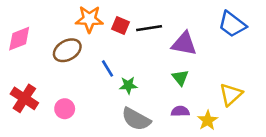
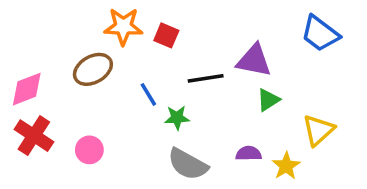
black line: (149, 28) -> (206, 78), moved
pink diamond: (19, 39) -> (27, 89), moved
green triangle: (180, 78) -> (268, 100), moved, turned 36

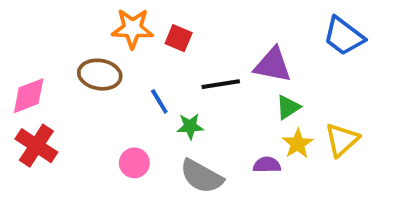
brown ellipse: (93, 69) -> (100, 75), turned 39
pink circle: (89, 150) -> (134, 163), moved
yellow star: (286, 166) -> (298, 144), moved

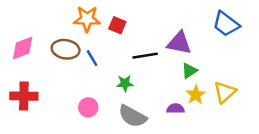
pink diamond: (29, 96) -> (23, 48), moved
blue line: (159, 101) -> (92, 58), moved
red cross: (36, 146) -> (24, 96), turned -32

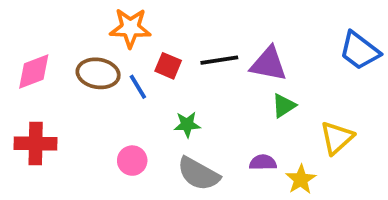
blue trapezoid: (226, 24) -> (360, 51), moved
red square: (117, 25) -> (168, 66), moved
black line: (145, 56) -> (219, 60), moved
yellow star: (196, 95) -> (301, 179), moved

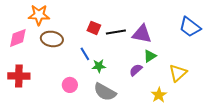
orange star: (130, 28) -> (39, 15), moved
red square: (168, 66) -> (94, 28), moved
blue line: (138, 87) -> (85, 54), moved
purple semicircle: (263, 162) -> (136, 70), moved, turned -40

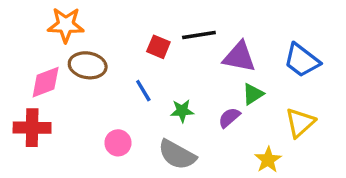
blue trapezoid: (190, 27) -> (302, 60), moved
black line: (116, 32) -> (199, 35), moved
pink diamond: (18, 38) -> (46, 82), moved
green star: (99, 66) -> (182, 111), moved

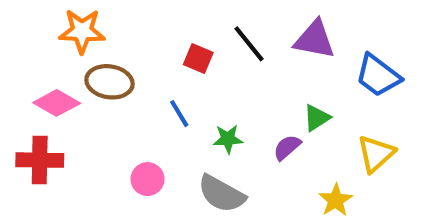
black line: (199, 35) -> (249, 44), turned 60
purple triangle: (239, 57) -> (315, 40), moved
pink diamond: (46, 82) -> (57, 103), turned 51

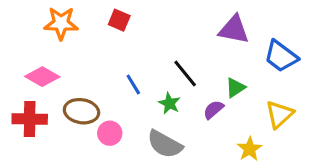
black line: (249, 44) -> (185, 74), moved
red square: (198, 59) -> (119, 20), moved
brown ellipse: (109, 82) -> (81, 111), moved
green star: (228, 139) -> (169, 103), turned 30

